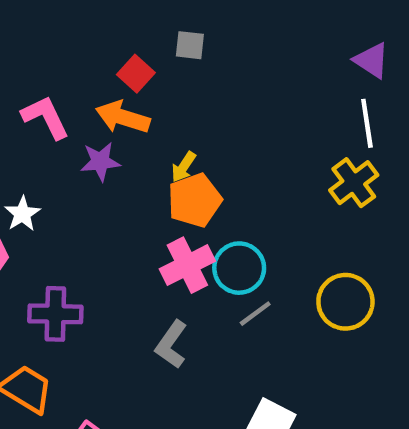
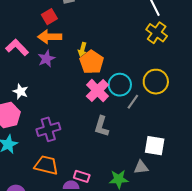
red square: (136, 74) -> (49, 17), turned 35
yellow circle: (345, 302) -> (156, 82), moved

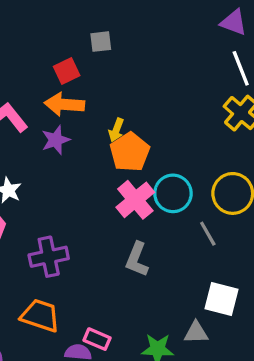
gray line: (133, 102) -> (208, 234), moved, turned -70

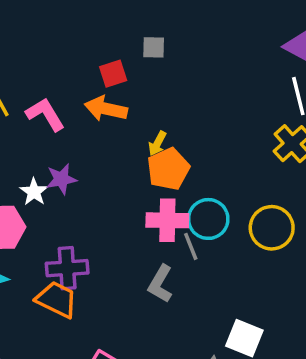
purple star: (56, 140) -> (61, 179), moved
pink cross: (135, 200) -> (167, 220), turned 33
gray line: (208, 234) -> (191, 246), moved
orange trapezoid: (40, 316) -> (57, 300), moved

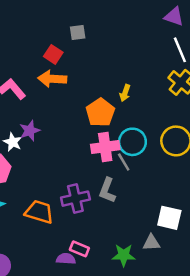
red square: (113, 74) -> (53, 54), turned -30
yellow arrow: (157, 143) -> (125, 93), moved
purple cross: (67, 268) -> (75, 199), moved

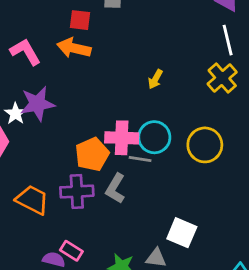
red square: (53, 54) -> (80, 20), turned -36
orange pentagon: (100, 112) -> (92, 154), moved
purple star: (30, 131) -> (37, 104), size x1.4
gray line: (124, 162) -> (140, 159), turned -60

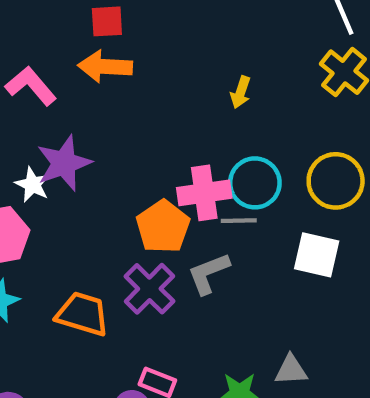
gray L-shape: (115, 188) -> (208, 273), turned 48
purple cross: (77, 192) -> (149, 289), turned -32
white square: (182, 233) -> (317, 255), moved

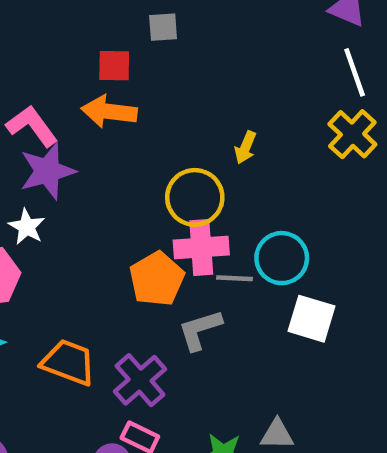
purple star: (64, 163) -> (47, 171), moved
yellow circle: (336, 181) -> (195, 197), moved
cyan circle: (255, 183) -> (282, 258), moved
purple cross: (149, 289) -> (140, 380), moved

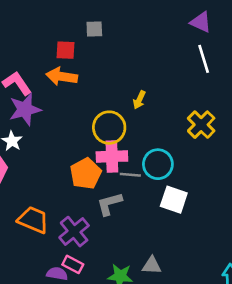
yellow cross: (352, 134) -> (201, 125), moved

